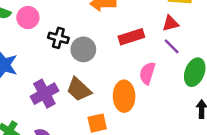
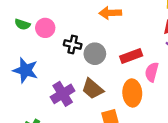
red rectangle: (131, 37) -> (131, 56), moved

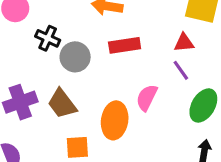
red rectangle: (131, 56) -> (125, 45), moved

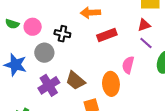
black cross: (48, 38) -> (62, 34), moved
gray circle: (75, 57) -> (44, 53), moved

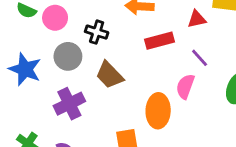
red triangle: (144, 25) -> (197, 19), moved
purple line: (146, 43) -> (200, 58), moved
brown trapezoid: (75, 81) -> (109, 75), moved

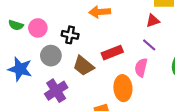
red triangle: (197, 19) -> (153, 21), moved
red rectangle: (160, 41) -> (112, 53), moved

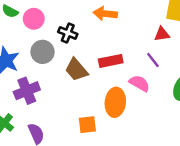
pink semicircle: (141, 68) -> (139, 83), turned 96
purple cross: (56, 91) -> (27, 91), moved

